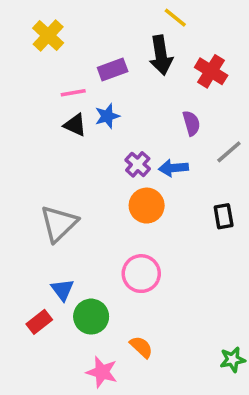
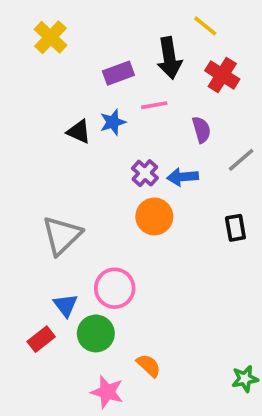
yellow line: (175, 18) -> (205, 26), moved
pink line: (73, 93) -> (154, 105), moved
pink circle: (141, 274) -> (115, 288), moved

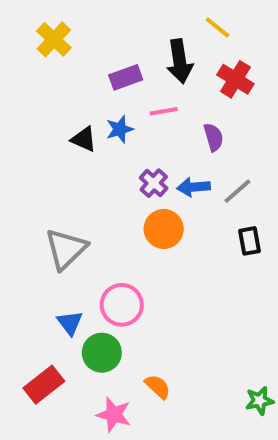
gray line: (241, 160) -> (237, 191), moved
red rectangle: (41, 339) -> (44, 385), moved, size x1.4

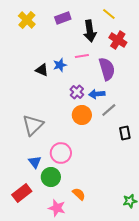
purple rectangle: (126, 77) -> (63, 18), moved
purple semicircle: (214, 137) -> (107, 69), size x1.6
gray line: (237, 191) -> (109, 110), moved
black rectangle: (249, 241) -> (125, 133), moved

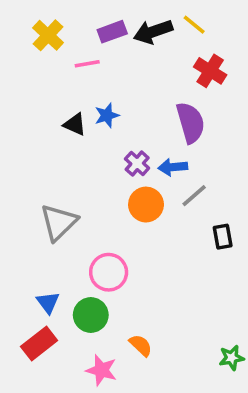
black arrow: (90, 31) -> (153, 32), moved, turned 80
pink line: (82, 56) -> (87, 64), moved
blue triangle: (35, 162) -> (48, 303), moved

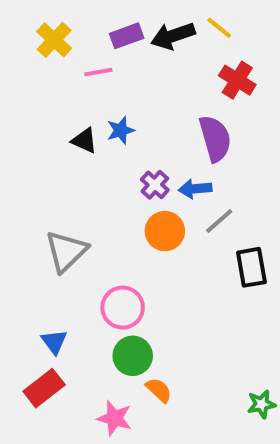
black rectangle: (223, 237) -> (251, 267), size x1.4
green circle: (91, 315) -> (133, 356), moved

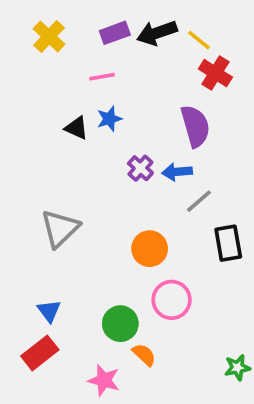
yellow line: (219, 28) -> (199, 40), moved
pink line: (98, 72) -> (102, 77), moved
orange circle: (165, 231) -> (150, 249), moved
pink circle: (123, 308) -> (172, 300), moved

